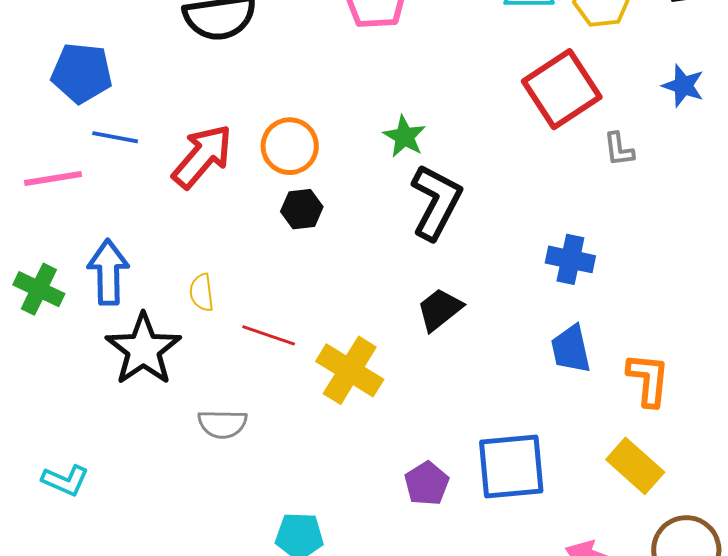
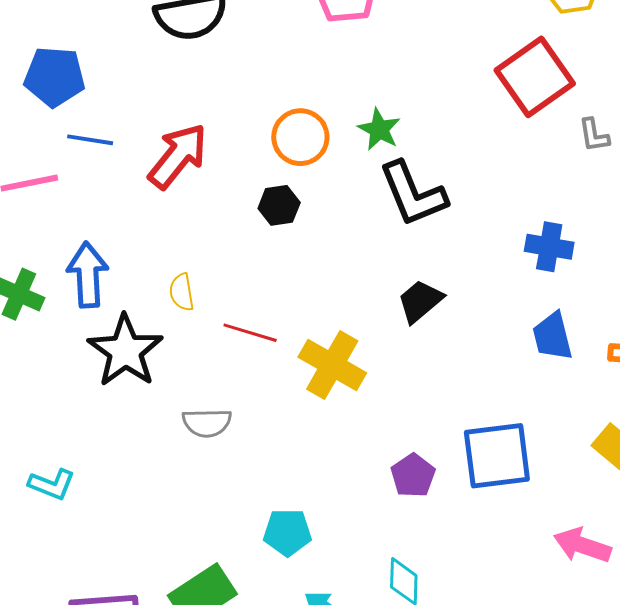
orange circle: (290, 146) -> (300, 137), moved
black L-shape: (436, 202) -> (413, 194), turned 132

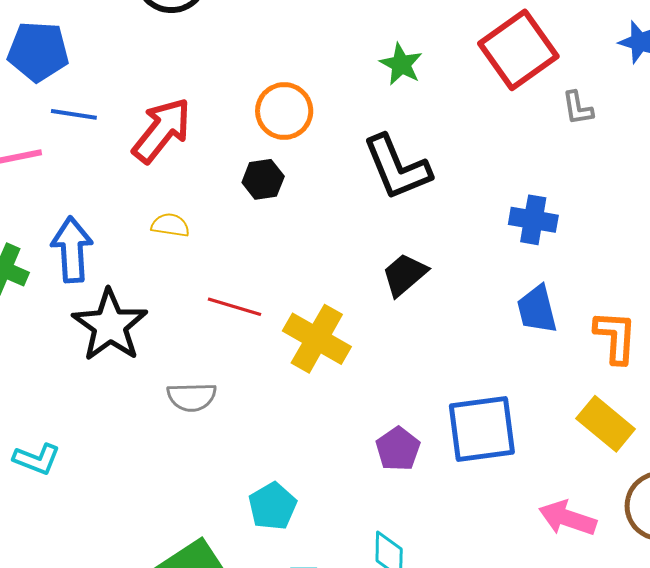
green star: (379, 129) -> (401, 64), moved
yellow semicircle: (182, 292) -> (170, 225), moved, turned 108
cyan pentagon: (287, 532) -> (273, 506), turned -30

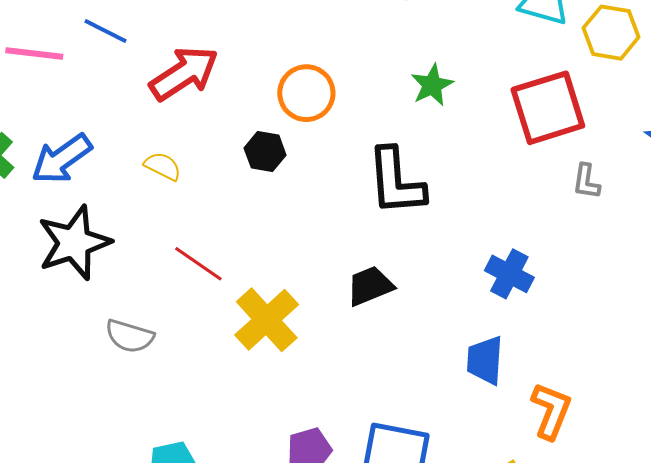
blue arrow: (72, 250) -> (62, 159), turned -140

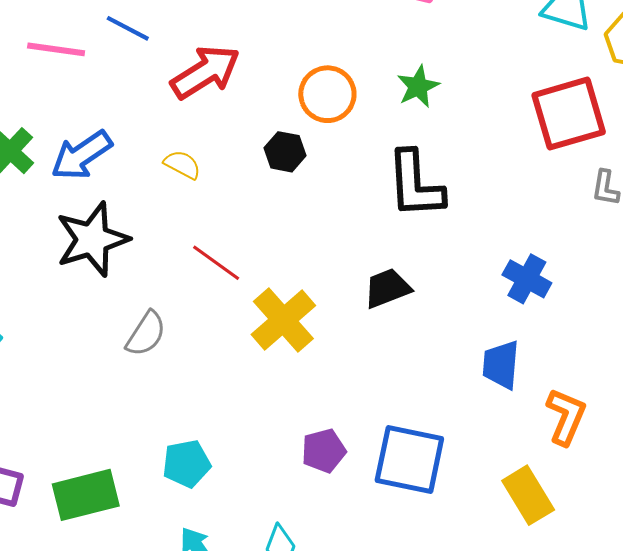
green star: (432, 85) -> (418, 87), moved
gray semicircle: (130, 336) -> (146, 334), turned -75

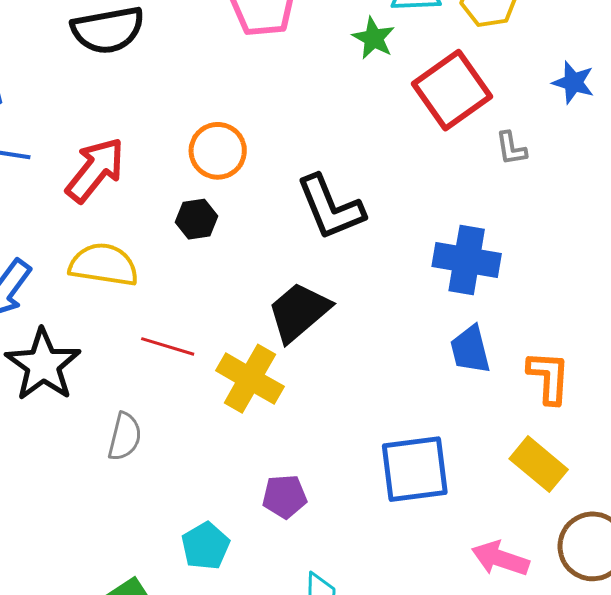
green star: (418, 87) -> (374, 38), moved
yellow semicircle: (182, 165) -> (104, 265), size x1.8
blue cross: (527, 279) -> (467, 260), size x1.4
black trapezoid: (387, 288) -> (299, 312), moved, size x1.4
purple pentagon: (324, 451) -> (284, 497), moved, turned 30

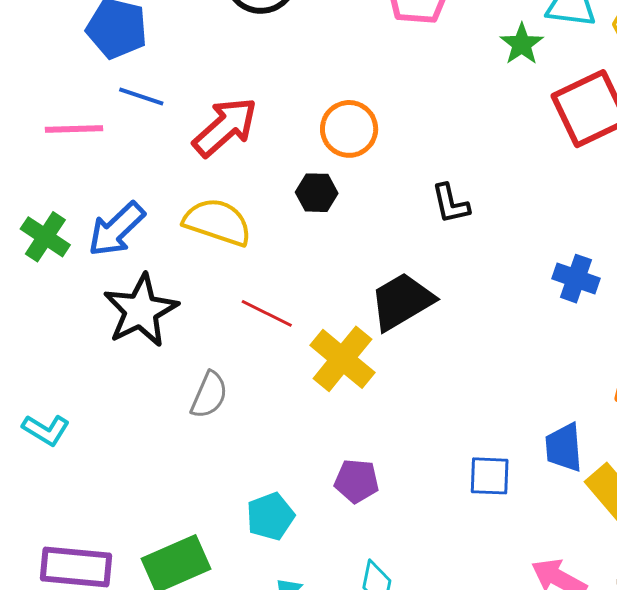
black L-shape: (330, 207) -> (451, 204), size x0.6
blue cross: (467, 260) -> (576, 279), size x0.7
blue trapezoid: (470, 350) -> (564, 447), moved
blue square: (415, 469) -> (490, 476), size x0.6

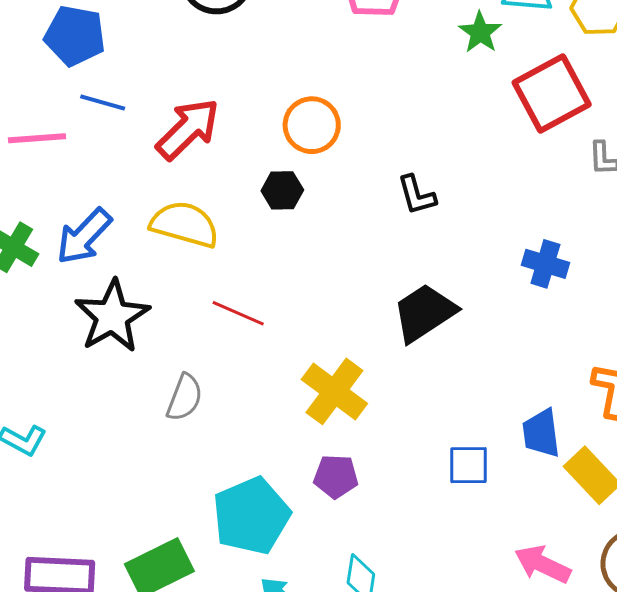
black trapezoid: (402, 301) -> (424, 313), moved
yellow cross: (342, 359) -> (334, 391), moved
cyan pentagon: (270, 516) -> (251, 516), size x1.6

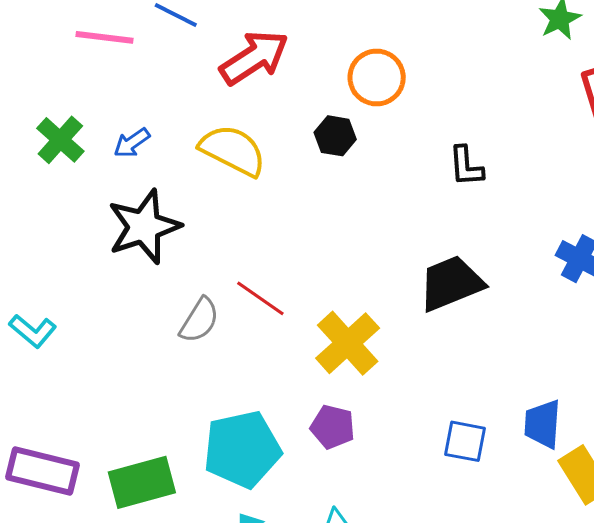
blue arrow: (84, 236) -> (132, 143), size x0.6
red line: (238, 313) -> (260, 298), moved

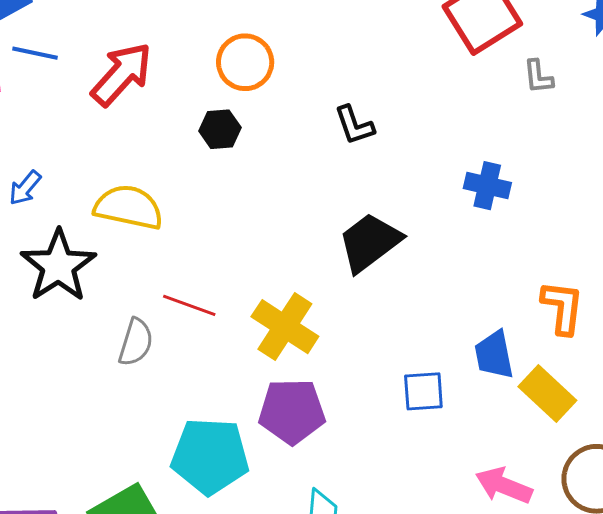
yellow semicircle: (233, 150) -> (129, 207), moved
purple pentagon: (333, 427) -> (292, 411), size x1.5
cyan pentagon: (242, 449) -> (210, 456), turned 30

